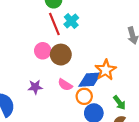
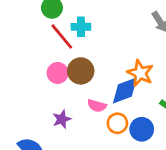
cyan cross: (71, 21) -> (81, 27), turned -32
orange circle: (84, 96) -> (117, 123), moved

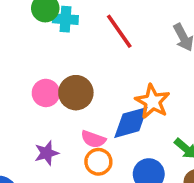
cyan cross: (81, 27) -> (65, 19), moved
red line: (62, 37) -> (119, 31), moved
orange circle: (117, 123) -> (98, 162), moved

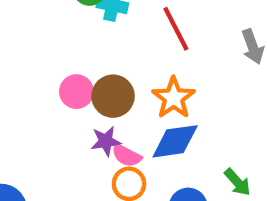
orange star: (152, 101) -> (174, 98), moved
purple star: (47, 153) -> (106, 141), moved

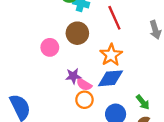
pink circle: (76, 92) -> (50, 47), moved
brown circle: (113, 96) -> (77, 33), moved

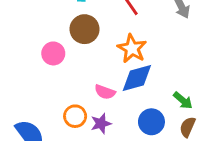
purple star: (73, 76) -> (101, 123), moved
orange circle: (84, 100) -> (75, 116), moved

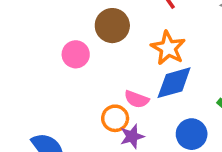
orange circle: (75, 116) -> (115, 118), moved

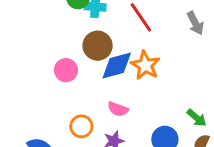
blue diamond: (174, 83) -> (117, 66), moved
orange circle: (115, 118) -> (81, 126), moved

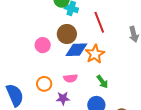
pink semicircle: (118, 109) -> (70, 78), turned -40
green arrow: (197, 118) -> (102, 82), moved

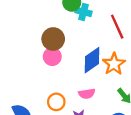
brown circle: (67, 34) -> (53, 39), moved
blue diamond: (76, 50) -> (92, 60), turned -30

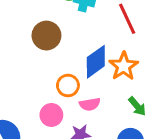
pink circle: (52, 57) -> (51, 115), moved
orange circle: (56, 102) -> (68, 85), moved

